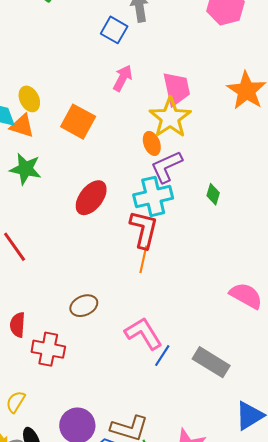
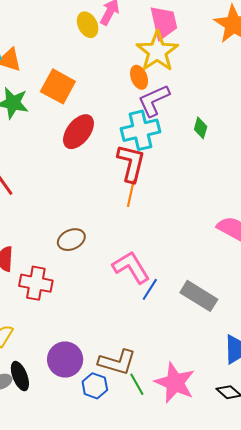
yellow ellipse: (29, 99) -> (88, 25), moved
orange square: (78, 122) -> (58, 86), moved

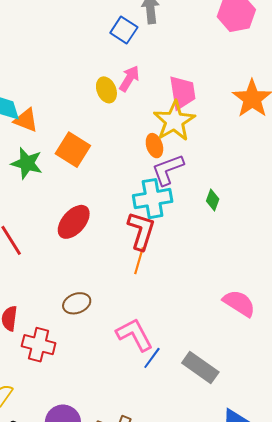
red ellipse: (78, 132) -> (74, 222), moved

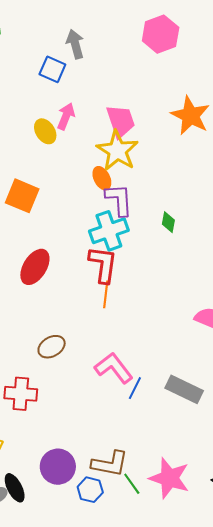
purple L-shape: (168, 170) -> (119, 200), turned 117

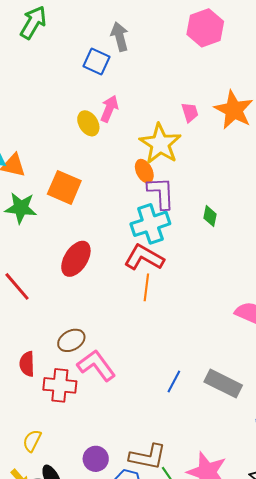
pink trapezoid: (121, 121) -> (190, 112), moved, size x0.6
red L-shape: (103, 264) -> (144, 257), turned -69
brown ellipse: (52, 347) -> (71, 340), moved
pink L-shape: (114, 368) -> (96, 365), moved
purple circle: (58, 467) -> (96, 459), size x0.7

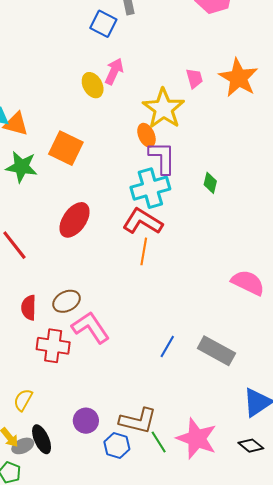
red semicircle: (27, 364) -> (29, 308), moved

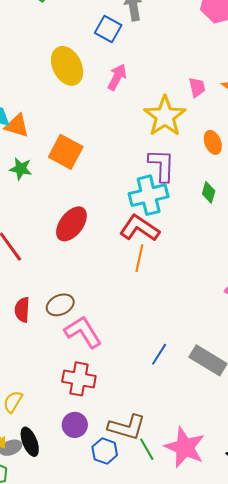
yellow ellipse: (93, 85) -> (67, 66), moved, size x1.5
orange ellipse: (146, 135) -> (213, 142), moved
green star: (22, 167) -> (21, 169), size x0.7
red cross: (53, 346) -> (79, 379), moved

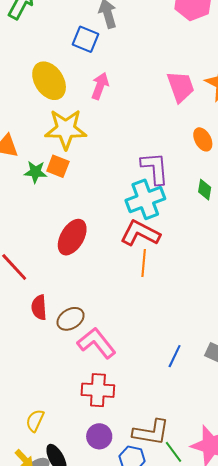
pink trapezoid: (197, 87) -> (181, 87), size x1.6
yellow star: (165, 116) -> (66, 129), moved, turned -30
orange square: (66, 152) -> (58, 166), size x0.7
green star: (21, 169) -> (35, 172), moved
red semicircle: (22, 310) -> (39, 307), moved

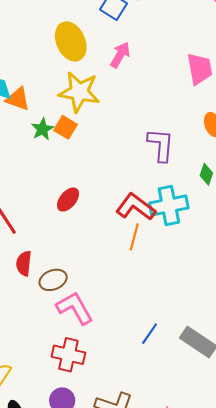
green star: (35, 172) -> (42, 129), turned 30
cyan cross: (145, 199) -> (169, 205), moved
red ellipse: (72, 237) -> (68, 200), size x0.7

